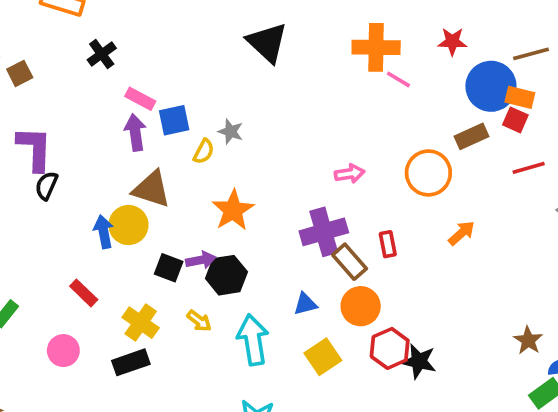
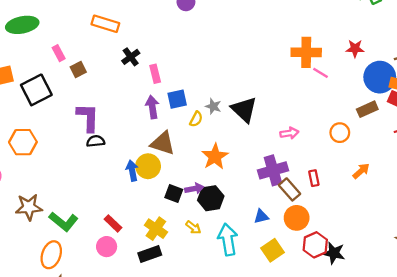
black triangle: (267, 43) -> (244, 109), moved
pink rectangle: (140, 99) -> (155, 74), moved, turned 48
orange circle: (428, 173) -> (340, 133), size x0.7
black semicircle: (46, 186) -> (96, 141), turned 60
red rectangle: (84, 293) -> (113, 223), moved

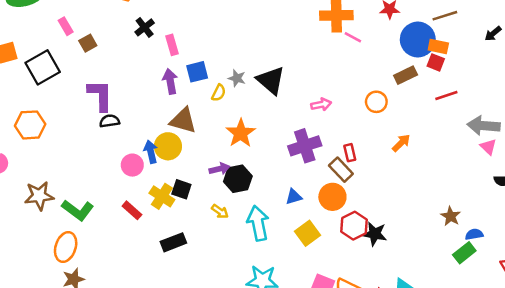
brown rectangle: (289, 189) -> (341, 170), moved
black square: (174, 193) -> (181, 189), moved
yellow cross: (156, 229) -> (162, 196), moved
pink circle: (107, 247) -> (132, 165), moved

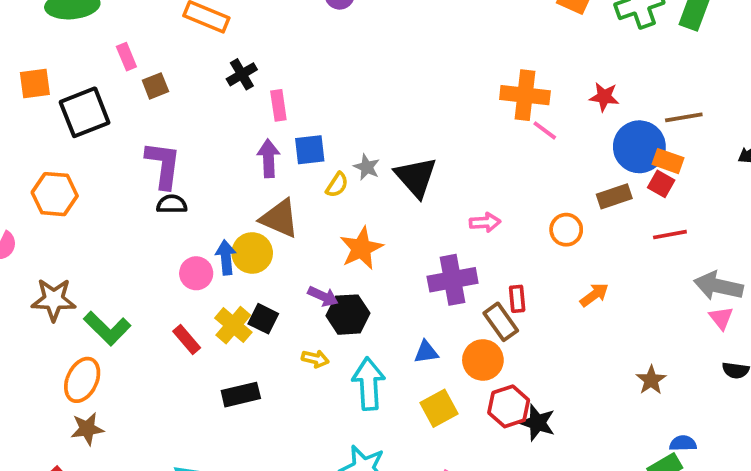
purple arrow: (219, 169) -> (323, 296), turned 30
yellow arrow: (220, 211) -> (315, 359), turned -30
brown star: (451, 216) -> (651, 380), moved

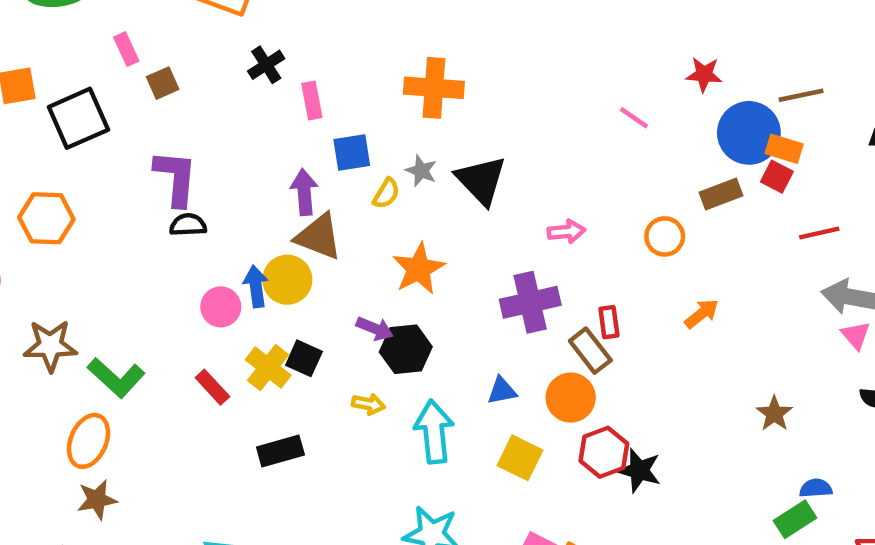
orange cross: (525, 95) -> (434, 88), moved
purple arrow: (269, 158) -> (304, 192), moved
red line: (670, 235) -> (819, 233), moved
yellow square: (439, 408) -> (520, 458), turned -33

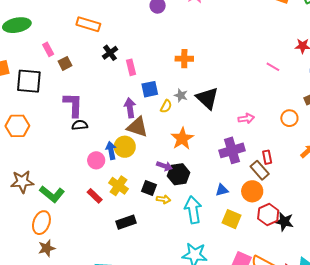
orange cross: (434, 88) -> (184, 59), size x0.7
black square: (78, 118) -> (29, 81), turned 32
black square: (304, 358) -> (149, 188), moved

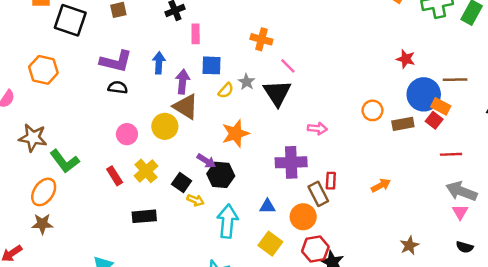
pink line: (273, 67) -> (288, 66), moved
purple L-shape: (73, 105) -> (116, 61), turned 88
orange circle: (289, 118) -> (372, 110), moved
blue arrow: (111, 150) -> (159, 63), moved

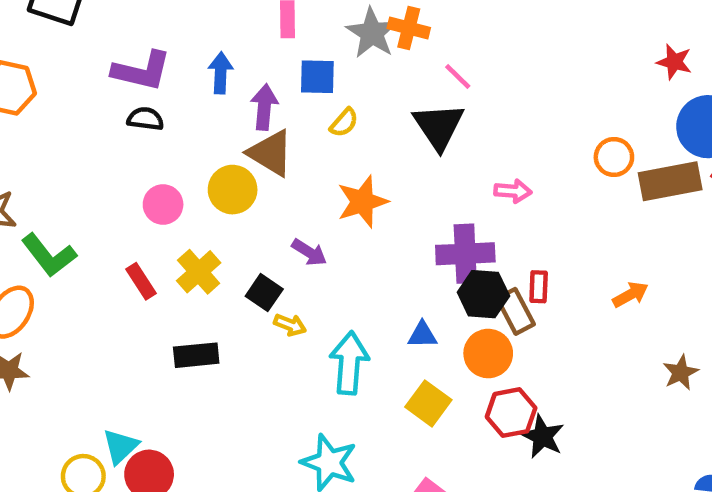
gray star: (247, 82) -> (372, 33), moved, size x1.6
brown rectangle: (403, 124) -> (670, 181), size x1.5
black hexagon: (221, 175) -> (483, 294), moved
brown star: (409, 245) -> (681, 372), moved

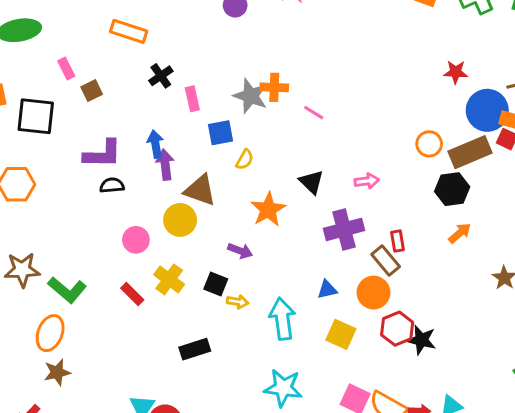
purple arrow: (264, 107) -> (165, 165), moved
black triangle: (439, 126) -> (312, 182), moved, size x0.7
black hexagon: (483, 294) -> (452, 189), moved
black rectangle: (196, 355) -> (195, 349), moved

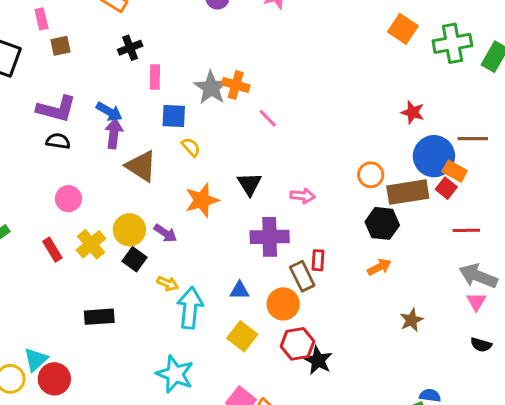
blue arrow: (155, 144) -> (109, 112), turned 116
yellow semicircle: (245, 160) -> (191, 147), turned -85
yellow circle: (180, 220) -> (129, 230), moved
yellow arrow: (238, 302) -> (168, 284), moved

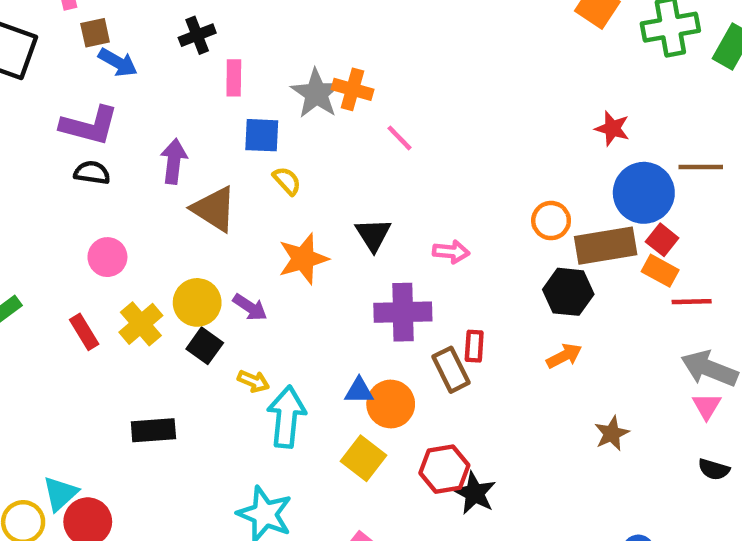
blue arrow: (109, 112) -> (118, 63), moved
orange rectangle: (455, 171) -> (660, 271), moved
orange circle: (283, 304) -> (391, 404), moved

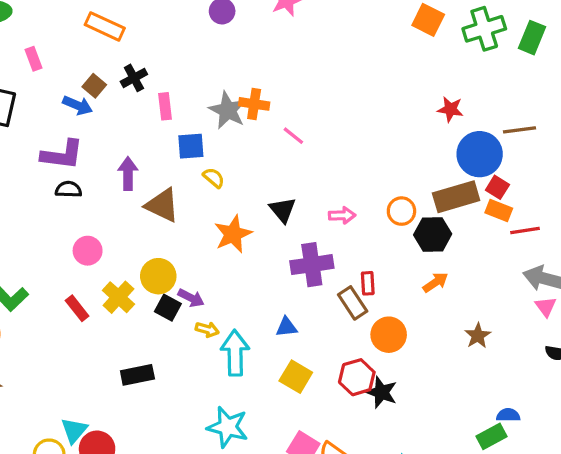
brown square: (95, 33) -> (94, 86), moved, turned -30
orange circle: (551, 221) -> (401, 211), moved
purple arrow: (250, 307) -> (191, 298), moved
orange circle: (391, 404) -> (389, 335), moved

